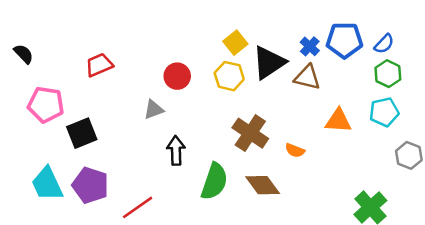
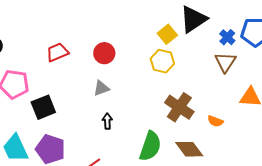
black triangle: (269, 62) -> (193, 19), moved
red circle: (177, 76) -> (104, 53), moved
brown triangle: (307, 77) -> (225, 62), turned 50
black arrow: (176, 150) -> (107, 121), moved, size x0.7

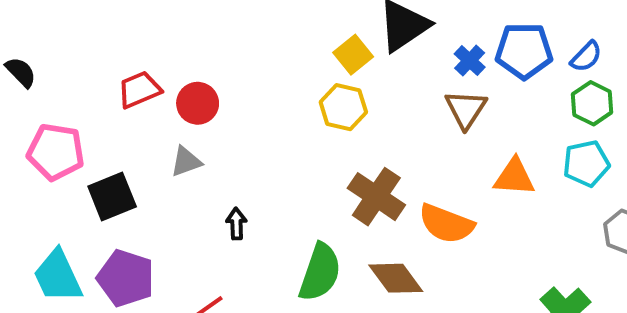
red circle: (104, 53) -> (198, 103), moved
gray triangle: (101, 88) -> (186, 162), moved
orange semicircle: (215, 121) -> (446, 224), size x1.8

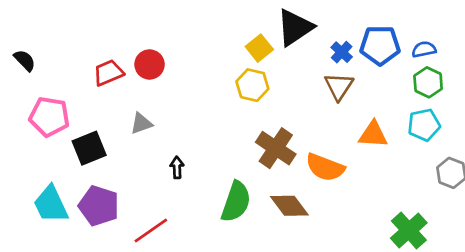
blue semicircle: (586, 57) -> (424, 49), turned -145
red circle: (198, 103) -> (150, 64), moved

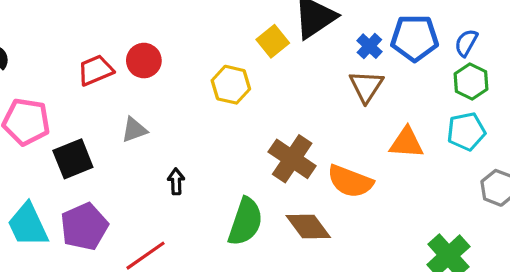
blue semicircle: (424, 49) -> (466, 43), turned -50
yellow hexagon: (252, 85) -> (231, 85), moved
purple pentagon: (99, 206) -> (84, 227), turned 30

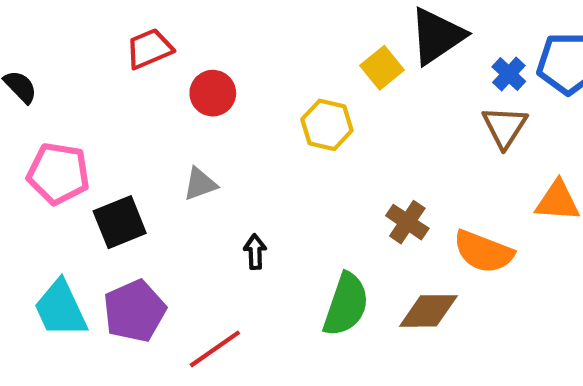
red trapezoid: (96, 70) -> (149, 49), moved
brown cross: (292, 159) -> (407, 222), size x0.7
brown diamond: (308, 227) -> (428, 311), turned -54

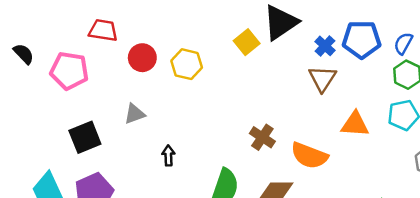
red trapezoid: (149, 49) -> (103, 30), turned 32
yellow hexagon: (327, 125) -> (187, 64), moved
pink pentagon: (58, 173) -> (69, 71), moved

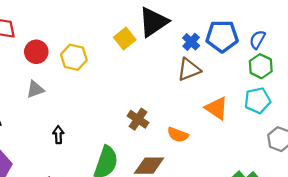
brown triangle: (322, 79) -> (189, 69), turned 35
gray triangle: (134, 114) -> (35, 89), moved
orange triangle: (355, 124) -> (217, 108), turned 30
orange semicircle: (309, 156) -> (178, 135), size x0.7

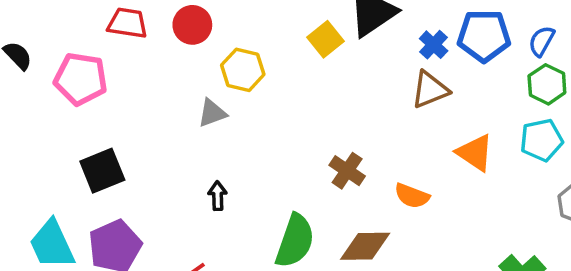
red circle: (36, 52) -> (192, 25), moved
gray triangle: (35, 89) -> (212, 113), moved

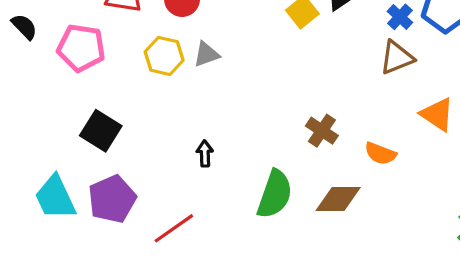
yellow hexagon: (243, 70) -> (164, 56), moved
gray triangle: (212, 113) -> (206, 54), moved
black square: (102, 171) -> (101, 131), turned -36

